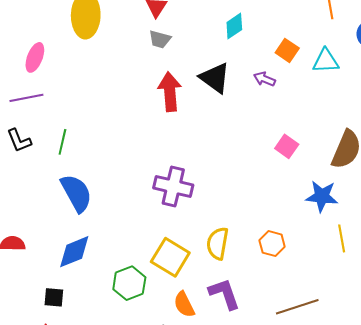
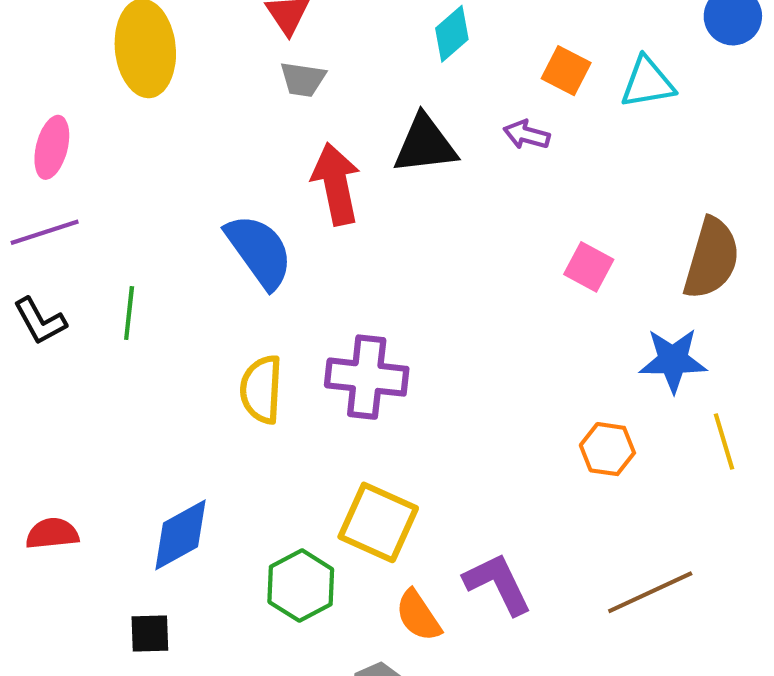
black triangle: (215, 78) -> (425, 144), turned -36
blue semicircle: (76, 193) -> (259, 251), moved
yellow semicircle: (218, 243) -> (261, 389), moved
orange hexagon: (272, 244) -> (607, 449), moved

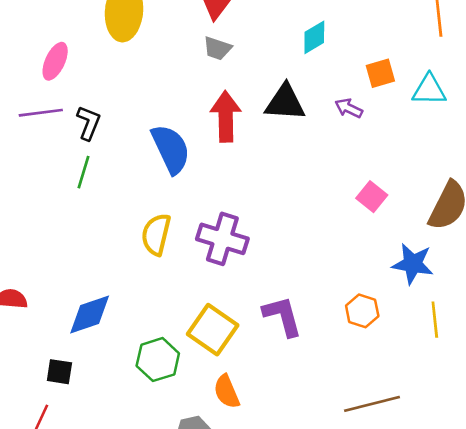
orange square: (566, 71) -> (380, 73), turned 36
black L-shape: (40, 321) -> (89, 123), moved, turned -140
purple L-shape: (498, 584) -> (282, 316), moved

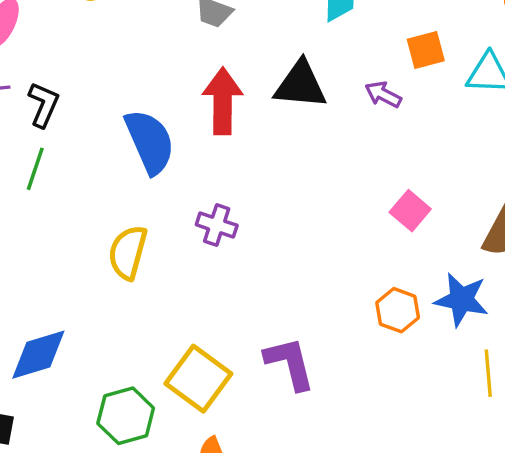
purple cross: (222, 239) -> (217, 225), moved, size x0.6
orange hexagon: (362, 311) -> (398, 310), moved

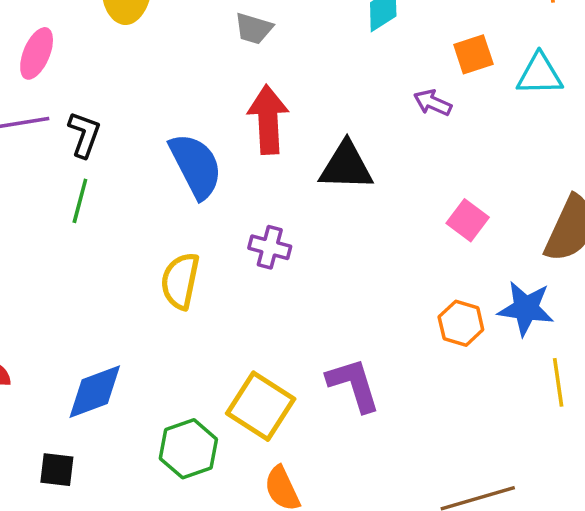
black triangle: (300, 85) -> (346, 166), moved

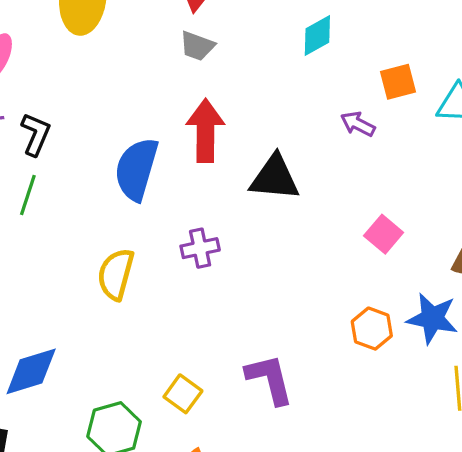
blue semicircle: (196, 166) -> (136, 169), turned -140
purple cross: (270, 247) -> (200, 248), turned -30
yellow square: (261, 406) -> (183, 394), size x0.6

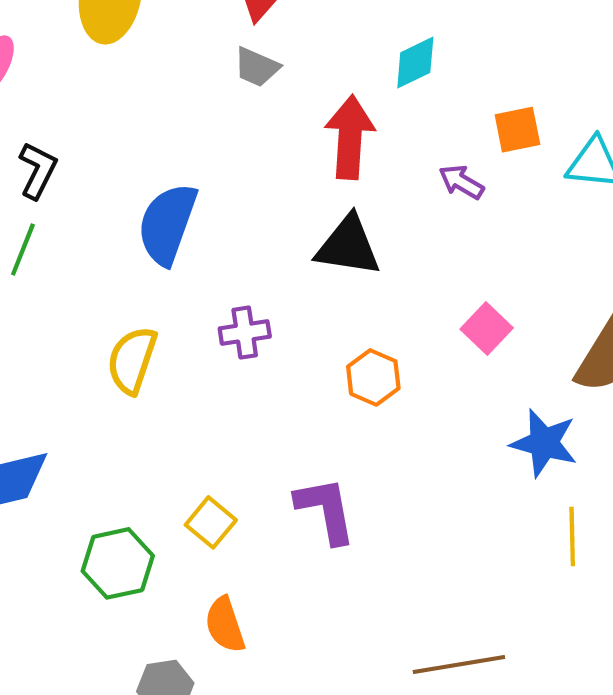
red arrow: (205, 131) -> (350, 137), moved
orange hexagon: (372, 329) -> (373, 377), moved

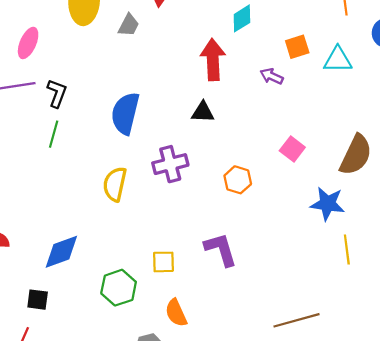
gray trapezoid: (257, 67) -> (129, 25), moved, turned -80
black triangle: (348, 246) -> (203, 112), moved, size x0.7
purple cross: (245, 333) -> (170, 164), size x1.4
yellow square: (211, 522) -> (163, 262), turned -35

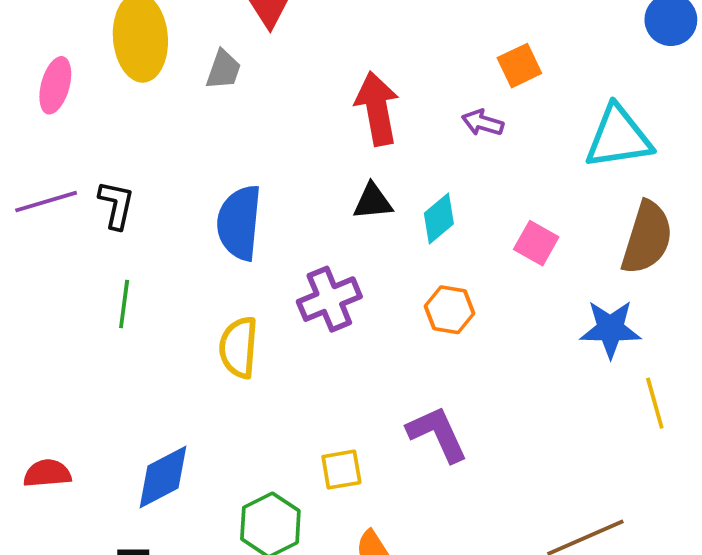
cyan diamond: (242, 18) -> (439, 218), moved
pink ellipse: (28, 43) -> (55, 85), moved
cyan triangle: (338, 60) -> (618, 137), moved, size x1.4
green line: (54, 134) -> (124, 304), moved

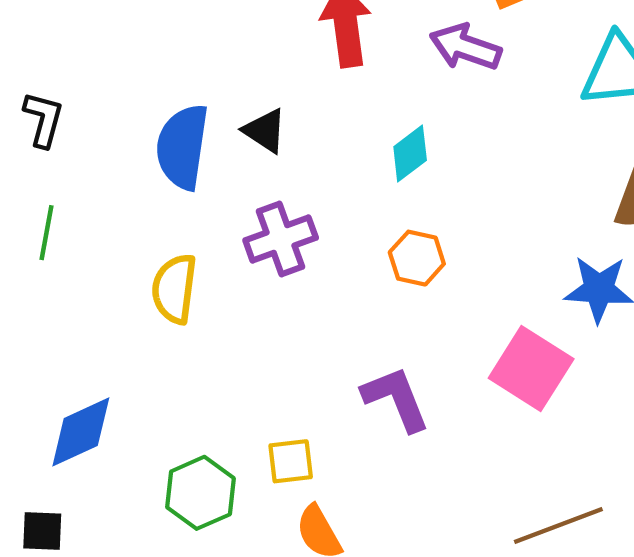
purple arrow: (483, 123) -> (465, 47), size x1.5
black triangle: (373, 202) -> (265, 131), moved, turned 36
pink square: (536, 243) -> (531, 369), moved, size x1.6
yellow square: (341, 470) -> (291, 461), moved

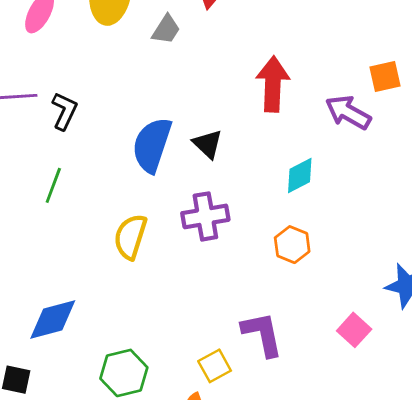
pink square: (531, 369) -> (354, 330), size x0.6
yellow square: (291, 461) -> (215, 366), moved, turned -32

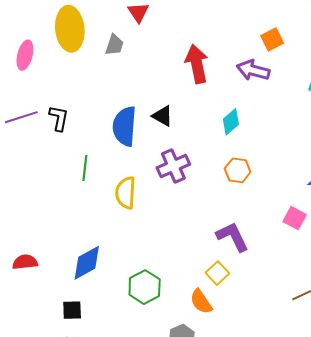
green line: (53, 185) -> (85, 168), moved
yellow square: (215, 366) -> (217, 273), moved

